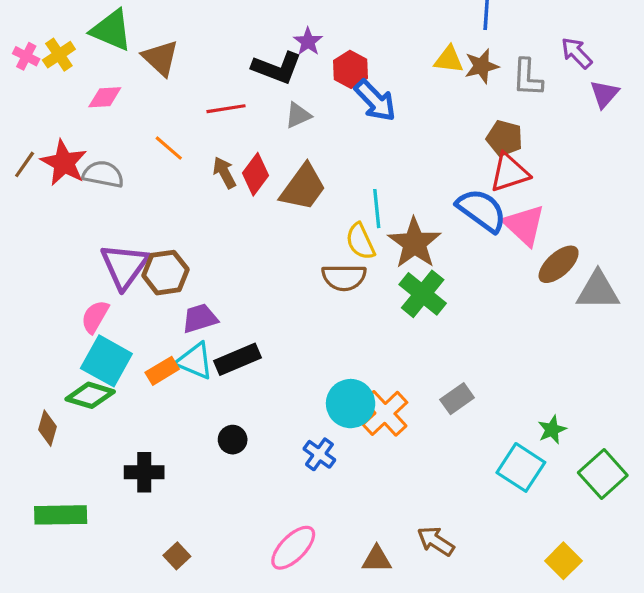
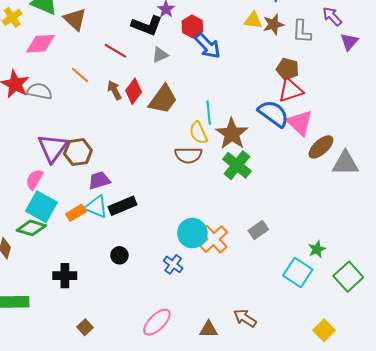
pink diamond: (105, 97) -> (40, 44), size x1.4
red line: (226, 109) -> (115, 51), turned 40

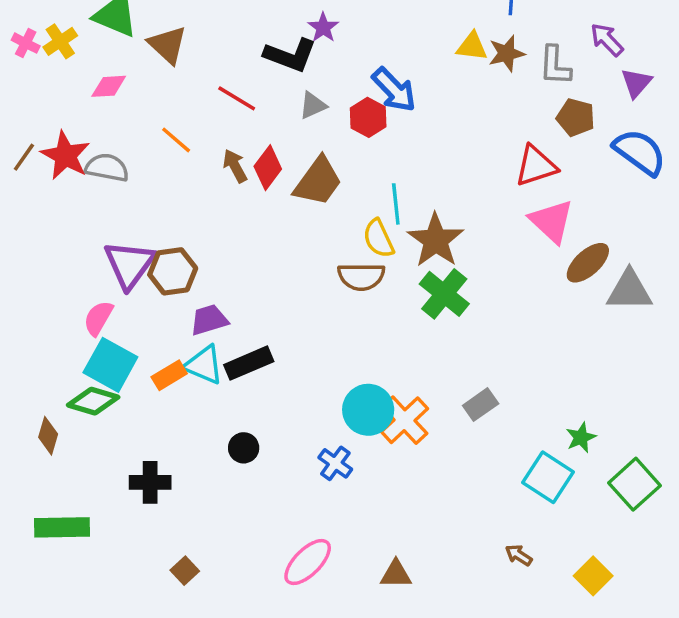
red hexagon: (192, 26) -> (368, 117), moved
pink diamond: (40, 44) -> (109, 86), size x0.7
brown pentagon: (288, 69) -> (576, 117), moved
blue semicircle: (273, 114) -> (640, 152), moved
brown arrow: (245, 318) -> (519, 555), moved, size x0.7

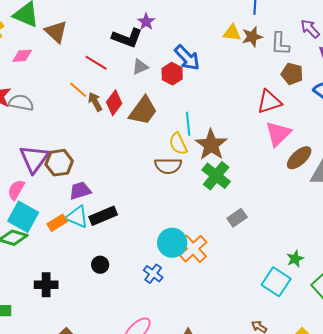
orange line: (176, 140) -> (78, 90), moved
pink triangle: (552, 221) -> (278, 134), turned 32
gray rectangle: (481, 405) -> (237, 218), moved

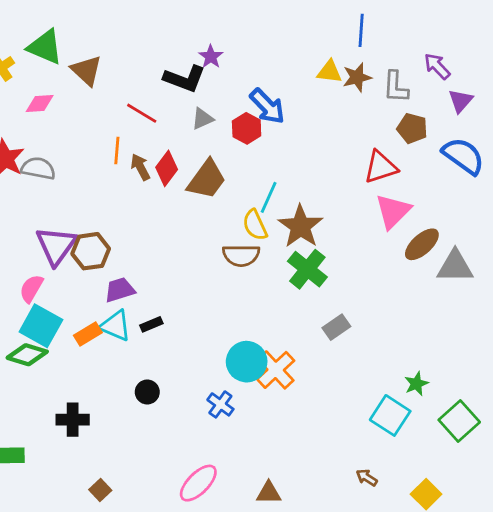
orange line: (78, 90) -> (117, 150), turned 54
cyan line: (188, 124) -> (269, 197), turned 30
black rectangle: (103, 216) -> (151, 324), size x0.6

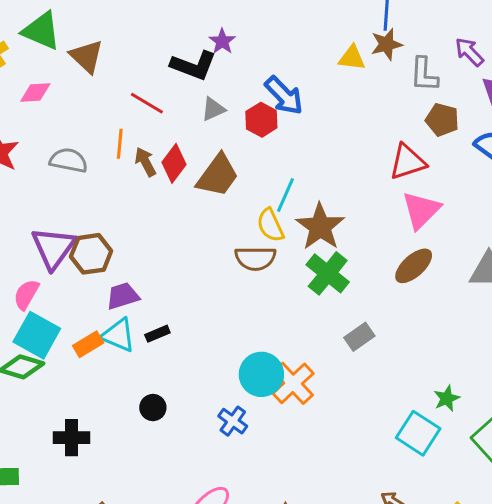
brown star: (357, 77) -> (386, 44), moved
gray semicircle: (38, 168) -> (68, 160), moved
brown ellipse: (422, 244) -> (414, 266), moved

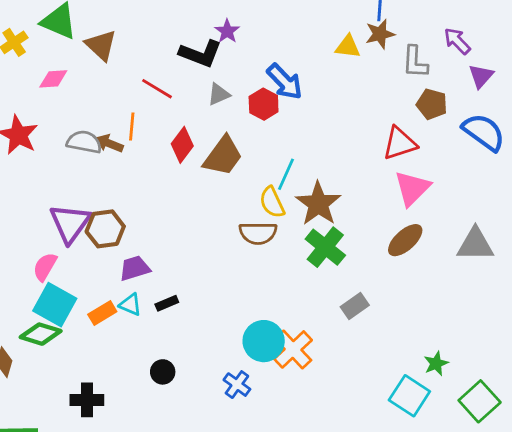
brown arrow: (145, 162) -> (109, 143), moved, turned -40
cyan triangle: (118, 335) -> (130, 305), size x0.7

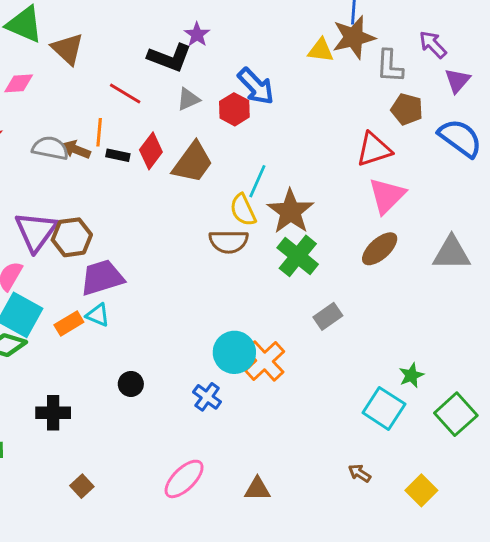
brown star: (380, 34) -> (354, 37), size x1.4
purple trapezoid: (135, 268) -> (102, 278), size x1.4
black rectangle: (167, 303) -> (118, 155), moved, turned 35

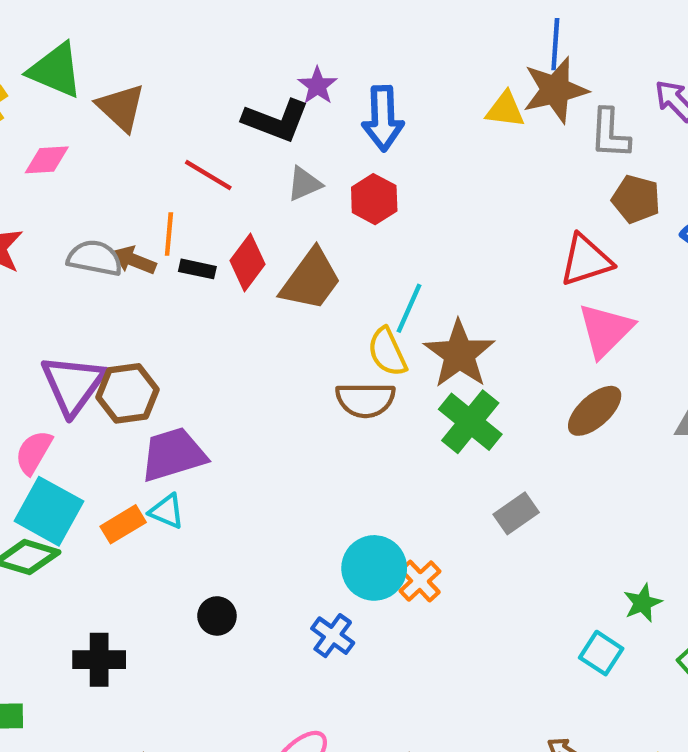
blue arrow: (256, 86) -> (383, 118), moved, turned 42
orange cross: (265, 361) -> (420, 581), size x0.7
cyan square: (384, 408) -> (601, 653), size x0.7

